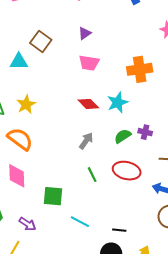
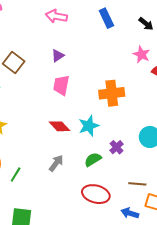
pink trapezoid: (89, 63) -> (61, 85), turned 90
purple cross: (145, 132) -> (116, 147), moved, turned 32
green line: (92, 175) -> (16, 175), moved, turned 56

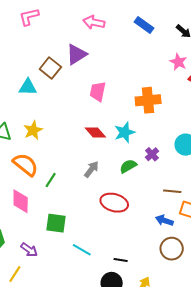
blue rectangle: (106, 18) -> (144, 25), turned -30
purple triangle: (58, 56) -> (76, 54), moved, size x1.6
red ellipse: (96, 194) -> (114, 203), moved

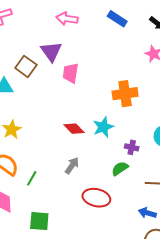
purple triangle: (76, 54) -> (51, 51), turned -30
pink trapezoid: (98, 91) -> (71, 73), moved
purple cross: (152, 154) -> (132, 147), turned -32
green semicircle: (128, 166) -> (120, 168), moved

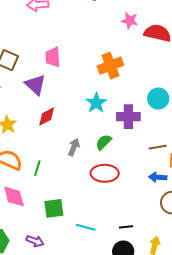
purple triangle: (51, 51) -> (35, 85), moved
red diamond: (74, 129) -> (47, 116), moved, turned -60
purple cross: (132, 147) -> (128, 117), size x1.6
green semicircle: (120, 168) -> (104, 142), moved

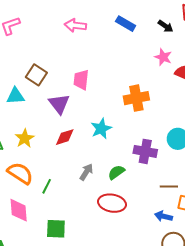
cyan star: (96, 103) -> (101, 129), moved

